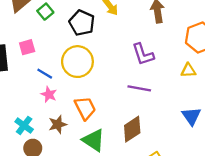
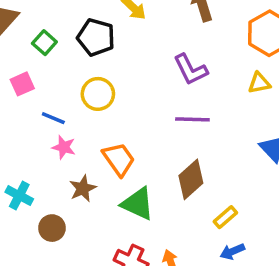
green square: (45, 12) -> (44, 43), moved
yellow circle: (77, 62) -> (98, 94), size x0.7
cyan cross: (24, 125) -> (19, 196), moved

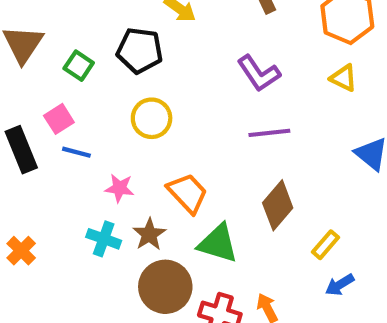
yellow triangle: (259, 83) -> (344, 78), turned 45
blue line: (53, 118) -> (76, 152), moved
cyan cross: (19, 196) -> (104, 239), moved
brown circle: (52, 228) -> (165, 287), moved, size x1.6

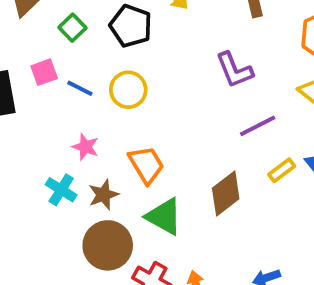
purple line: (269, 133) -> (258, 126), moved, turned -33
blue line: (76, 152) -> (80, 88), moved
yellow rectangle: (325, 245) -> (282, 170), moved

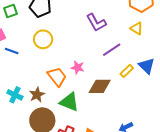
green square: (72, 28) -> (11, 11), turned 32
blue line: (80, 88) -> (12, 51), moved
pink star: (85, 147) -> (78, 68), moved
brown diamond: (226, 194) -> (100, 86), turned 45

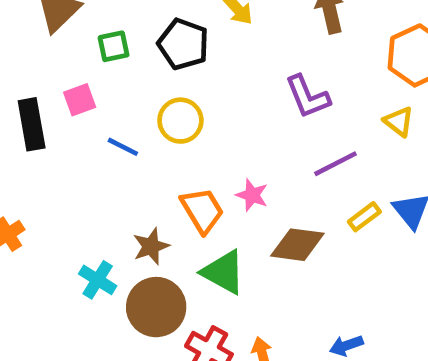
blue line: (12, 51) -> (123, 147), moved
cyan cross: (15, 95) -> (98, 280), moved

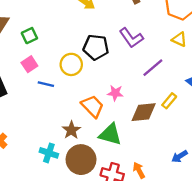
black pentagon: (183, 44) -> (96, 47), moved
pink square: (80, 100) -> (29, 64), moved
yellow rectangle: (364, 217) -> (169, 101), moved

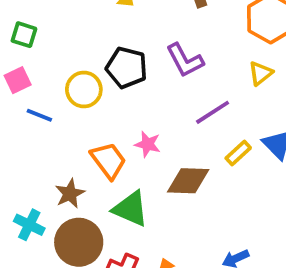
green square: (29, 36) -> (24, 35), turned 35
yellow triangle: (179, 39) -> (260, 73), turned 49
yellow rectangle: (169, 101) -> (238, 153), moved

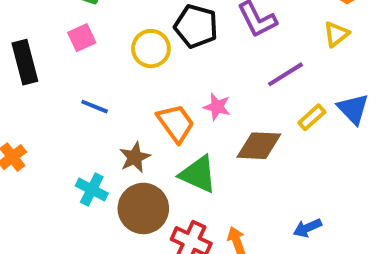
blue line: (39, 115) -> (95, 107), moved

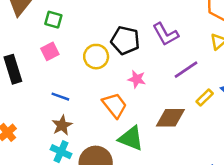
pink star: (217, 107) -> (137, 79), moved
brown star: (135, 157) -> (62, 125), moved

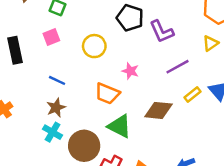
black pentagon: (125, 40) -> (130, 18), moved
orange trapezoid: (115, 105) -> (107, 94), turned 145

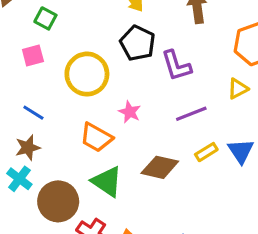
yellow circle: (94, 46) -> (87, 74), size x1.4

